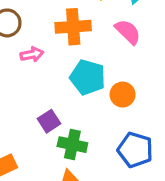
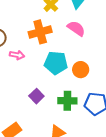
pink arrow: (32, 54) -> (17, 55), turned 32
green cross: (72, 145) -> (67, 101), moved

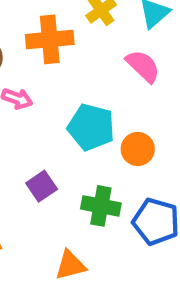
orange cross: (40, 32) -> (50, 39), moved

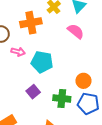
cyan pentagon: (91, 127) -> (42, 62), moved
orange circle: (138, 149) -> (83, 81), moved

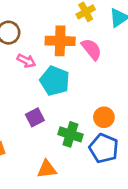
orange cross: (31, 23) -> (60, 41), moved
pink semicircle: (76, 31) -> (91, 49), moved

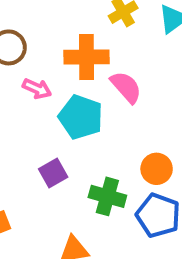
pink semicircle: (91, 49) -> (126, 87), moved

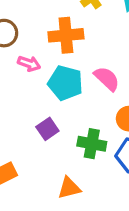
pink semicircle: (126, 87) -> (107, 79), moved

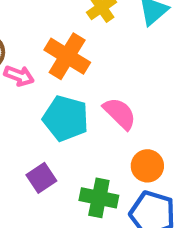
orange cross: (66, 35) -> (67, 56), turned 36
pink arrow: (29, 64) -> (19, 76), moved

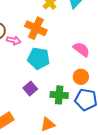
pink semicircle: (120, 113) -> (81, 49), moved

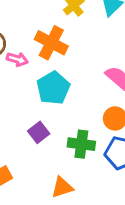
cyan pentagon: (39, 58) -> (53, 88), turned 30

